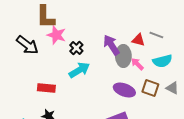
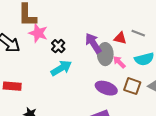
red rectangle: (46, 88) -> (12, 86), moved

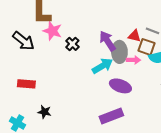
pink arrow: (119, 62) -> (133, 60), turned 136
cyan arrow: (61, 68) -> (102, 66), moved
brown square: (132, 86) -> (146, 47), moved

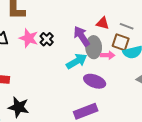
pink star: (52, 31) -> (29, 38), moved
red triangle: (134, 36) -> (103, 23), moved
black star: (44, 112) -> (19, 107), size x1.5

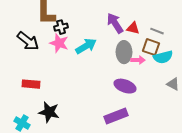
purple arrow: (82, 36) -> (115, 23), moved
black cross: (47, 39) -> (61, 27), moved, turned 32
cyan arrow: (77, 61) -> (86, 46), moved

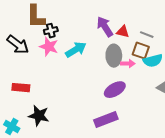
purple ellipse: (125, 86) -> (115, 90), turned -50

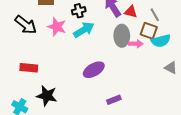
black cross: (51, 31) -> (79, 11), moved
gray line: (147, 35) -> (155, 15), turned 40
purple ellipse: (115, 90) -> (94, 70), moved
purple rectangle: (106, 120) -> (114, 100), size x0.6

